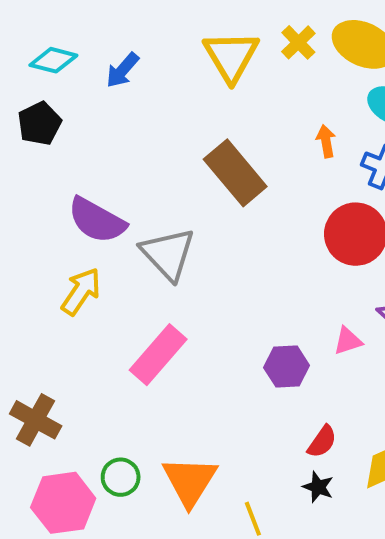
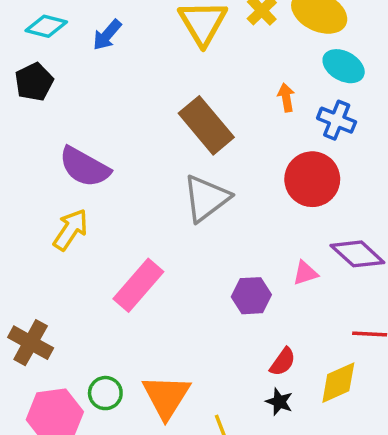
gray triangle: (168, 254) -> (206, 198), moved, turned 36

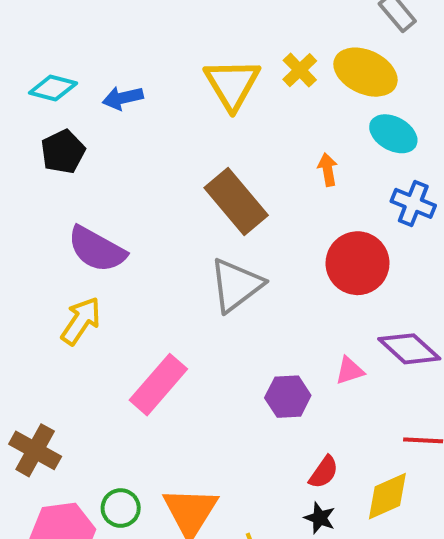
blue arrow: (107, 35) -> (123, 98), turned 36
black pentagon: (34, 82) -> (63, 152), moved
blue cross: (337, 120) -> (413, 203), moved

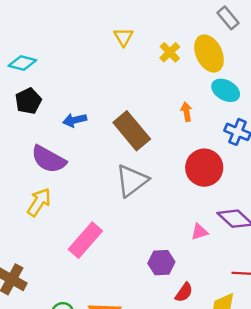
yellow ellipse: (365, 72) -> (209, 53), turned 39
yellow triangle: (232, 84) -> (123, 37), moved, size x0.6
blue arrow: (123, 98) -> (75, 120), moved
purple hexagon: (288, 397) -> (161, 263), moved

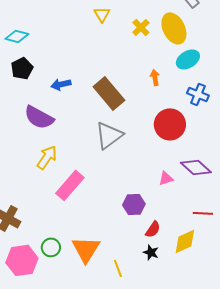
cyan ellipse: (226, 90) -> (188, 59), turned -60
yellow arrow: (39, 202) -> (47, 157), moved

